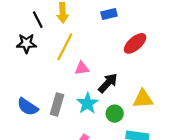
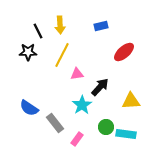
gray rectangle: (57, 105) -> (55, 123), moved, turned -54
green circle: (115, 114) -> (106, 127), moved

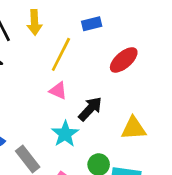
yellow line: (62, 55) -> (61, 54), moved
pink triangle: (77, 74) -> (58, 91), turned 32

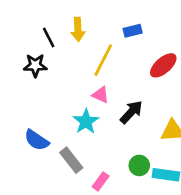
cyan star: (65, 134) -> (86, 121), moved

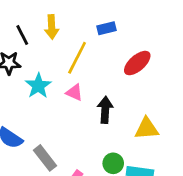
black arrow: (131, 112) -> (105, 110), turned -40
cyan star: (86, 121) -> (38, 86), moved

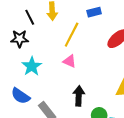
cyan star: (38, 86) -> (32, 66), moved
black arrow: (105, 110) -> (79, 96), moved

